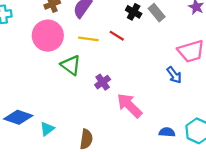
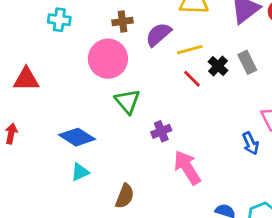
black cross: (134, 12) -> (218, 66), moved
yellow line: (88, 39) -> (190, 50), moved, turned -36
blue diamond: (18, 117) -> (77, 137), moved

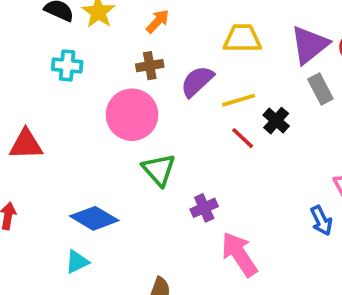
gray rectangle: (247, 62) -> (320, 89), moved
cyan triangle: (80, 172) -> (77, 262), moved

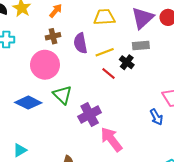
purple semicircle: (197, 81) -> (80, 43), turned -54
gray rectangle: (320, 89) -> (141, 46), moved, turned -63
purple cross: (204, 208) -> (90, 114), size x1.5
blue diamond: (94, 218) -> (28, 103), moved

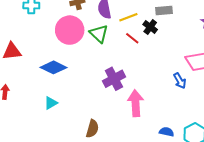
green triangle: (62, 95) -> (99, 34), moved
pink arrow: (111, 139) -> (136, 103), turned 35
cyan triangle: (20, 150) -> (51, 103), moved

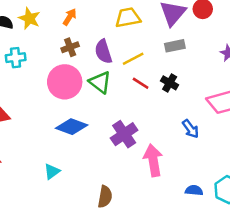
black cross: (150, 27) -> (170, 83), moved
blue diamond: (53, 67) -> (72, 127), moved
blue arrow: (180, 81) -> (191, 129), moved

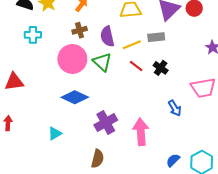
gray rectangle: (175, 46) -> (156, 37), moved
purple cross: (124, 134) -> (106, 122), moved
blue semicircle: (194, 190) -> (173, 160), turned -56

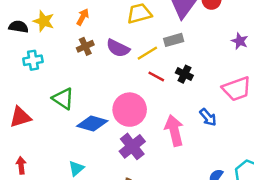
purple semicircle: (107, 36) -> (118, 48), turned -42
pink circle: (72, 59) -> (130, 110), moved
green triangle: (102, 62) -> (63, 99), moved
pink arrow: (141, 132) -> (174, 131), moved

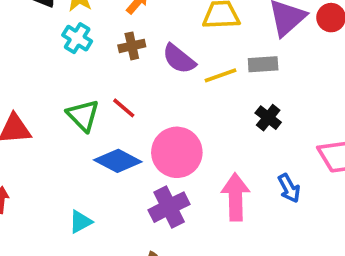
cyan cross: (33, 60) -> (77, 38), moved, turned 30
red line: (156, 76) -> (124, 108), moved

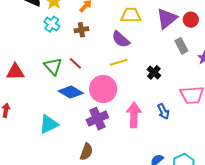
purple semicircle: (179, 59) -> (121, 39), moved
gray rectangle: (263, 64) -> (181, 46), moved, turned 63
yellow line: (220, 75) -> (119, 62), moved
cyan triangle: (80, 222) -> (49, 124), size x1.5

